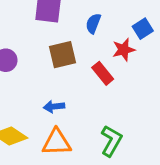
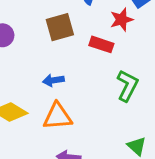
red rectangle: (103, 73) -> (101, 44), turned -30
green L-shape: (111, 141) -> (127, 86), moved

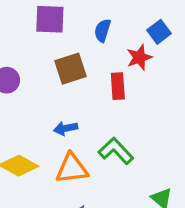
red rectangle: (101, 44) -> (118, 86), turned 70
green L-shape: (127, 86) -> (116, 151), moved, turned -68

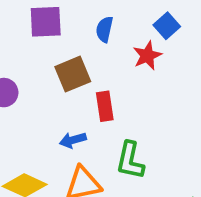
red rectangle: (118, 86) -> (105, 106), moved
green L-shape: (116, 151) -> (130, 160), turned -120

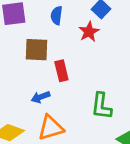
brown square: (73, 74) -> (36, 50), turned 30
green L-shape: (130, 160) -> (101, 106), moved

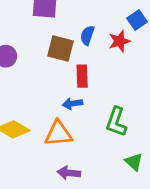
blue semicircle: (57, 15) -> (87, 35), moved
blue arrow: (41, 97) -> (72, 104), moved

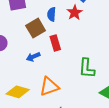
brown square: (61, 48) -> (36, 28), turned -30
blue arrow: (72, 104) -> (33, 57), moved

